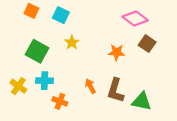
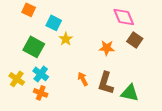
cyan square: (61, 15) -> (54, 23), moved
pink diamond: (135, 18) -> (124, 17), turned 30
cyan cross: (45, 81) -> (41, 74), turned 35
orange cross: (60, 101) -> (41, 93), moved

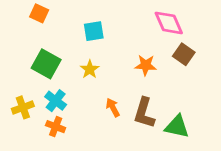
cyan square: (54, 23) -> (94, 31), moved, turned -35
yellow star: (66, 39) -> (90, 69), moved
yellow cross: (17, 79) -> (23, 107), turned 35

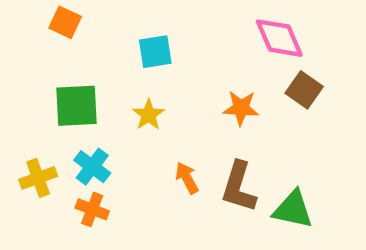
green square: (46, 64) -> (76, 106), turned -32

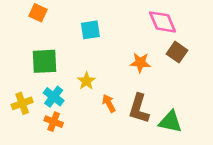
yellow star: (149, 115) -> (86, 81), moved

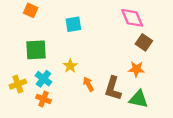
orange star: (140, 63) -> (136, 69), moved

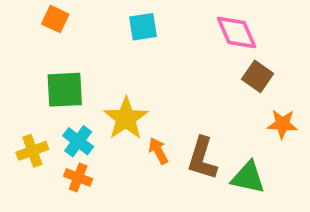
cyan square: (73, 24) -> (143, 27), moved
yellow star: (70, 66) -> (126, 118), size x1.6
orange star: (136, 69) -> (282, 124), moved

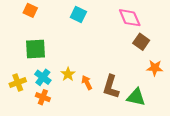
cyan square: (143, 27) -> (78, 15), turned 35
yellow star: (126, 118) -> (68, 74), moved, size x0.6

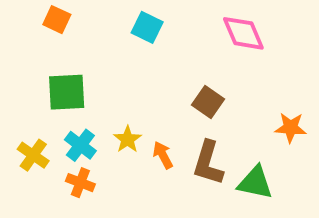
brown square: (141, 42) -> (208, 102), moved
yellow cross: (18, 83) -> (33, 155), turned -35

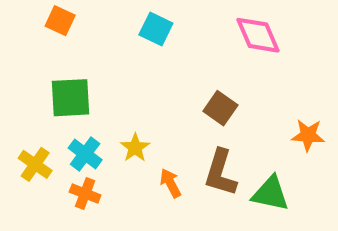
orange arrow: (163, 155) -> (170, 183), moved

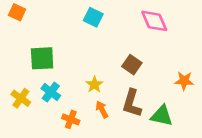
orange square: (60, 21) -> (17, 12), moved
yellow star: (135, 148) -> (94, 85), moved
orange cross: (85, 194) -> (71, 119), moved

